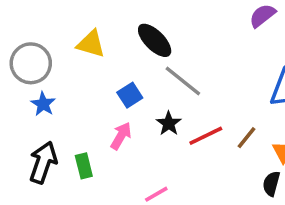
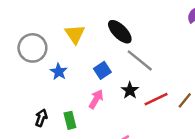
yellow triangle: (91, 44) -> (75, 34), turned 40
blue star: (43, 104) -> (59, 72), moved
black arrow: (43, 162) -> (41, 118), size x0.6

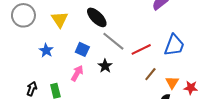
gray circle: (32, 48) -> (23, 15), moved
blue square: (102, 70) -> (82, 49), turned -32
red line: (156, 99) -> (141, 49), moved

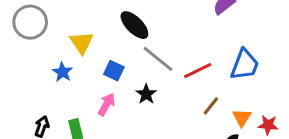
yellow triangle: (60, 19) -> (82, 43), moved

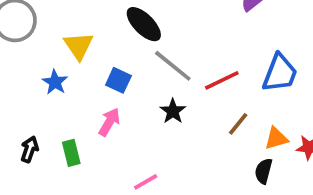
black star: (146, 94) -> (173, 111), moved
orange triangle: (242, 118) -> (276, 138), turned 42

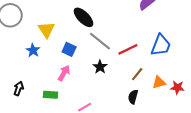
green rectangle: (71, 153) -> (50, 95), moved, turned -72
black semicircle: (263, 171) -> (133, 97), moved

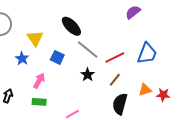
pink arrow: (64, 73) -> (39, 81), moved
brown line: (137, 74) -> (115, 80), moved
black semicircle: (133, 97) -> (120, 104), size x1.5

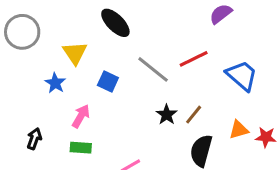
black ellipse: (71, 26) -> (115, 23), moved
blue trapezoid: (147, 53) -> (242, 75), turned -70
red line: (115, 57) -> (194, 59), moved
black star: (88, 75) -> (167, 115), moved

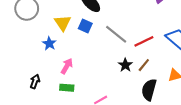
red line: (194, 59) -> (144, 41), moved
blue square: (108, 81) -> (85, 26), moved

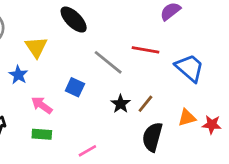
blue square: (85, 26) -> (75, 87), moved
red line: (144, 41) -> (145, 50), moved, turned 36
pink arrow: (67, 66) -> (42, 105), turned -84

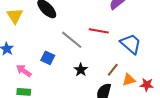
yellow triangle: (36, 47) -> (15, 16), moved
brown line: (145, 104) -> (113, 70), moved

